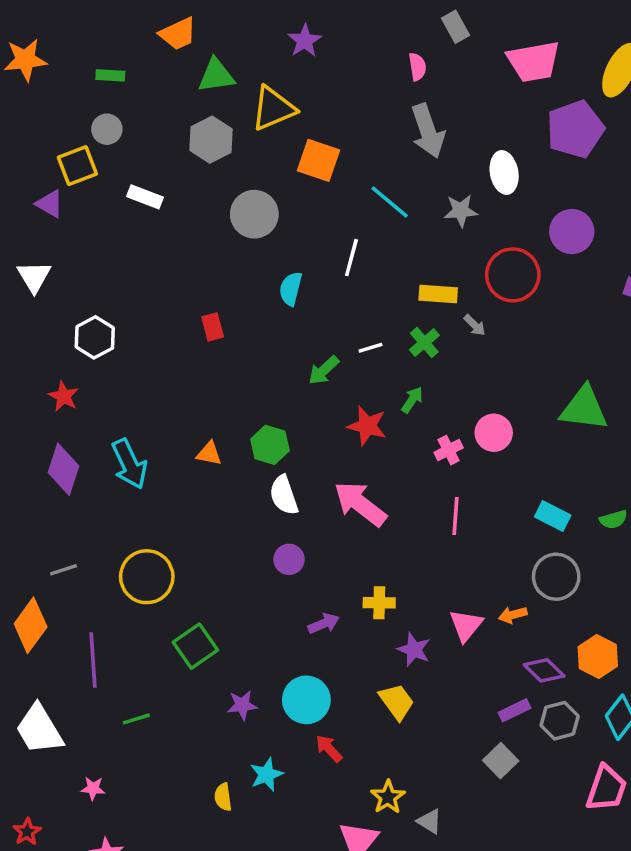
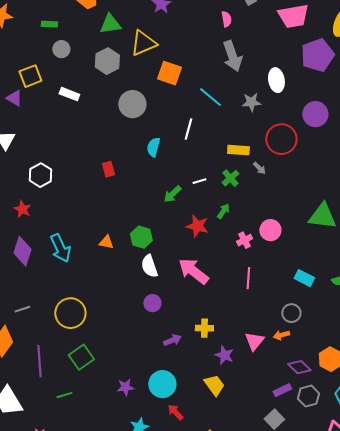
gray circle: (107, 129) -> (61, 49), moved
gray circle: (556, 577) -> (291, 313), moved, size x0.7
green square: (195, 646) -> (81, 357), moved

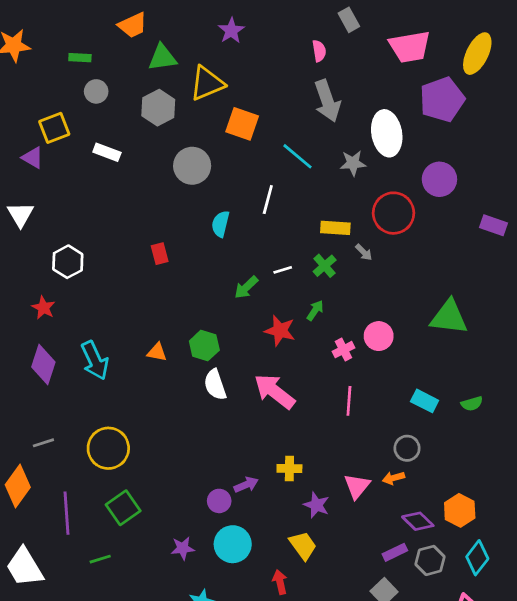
white ellipse: (276, 80) -> (387, 133), size x1.4
purple circle: (152, 303) -> (219, 501), moved
red arrow: (175, 412) -> (280, 582), moved, turned 30

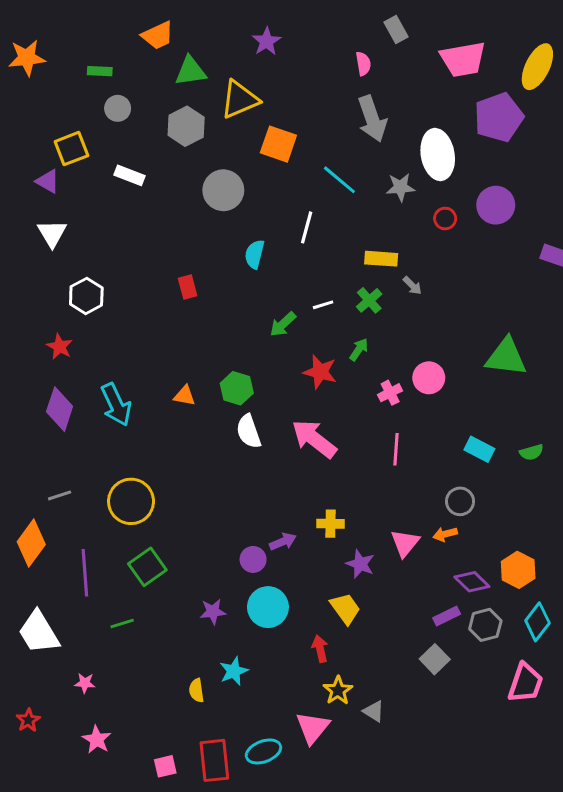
red circle: (393, 213) -> (445, 219), moved, size x0.5
white triangle: (20, 214) -> (52, 233), moved

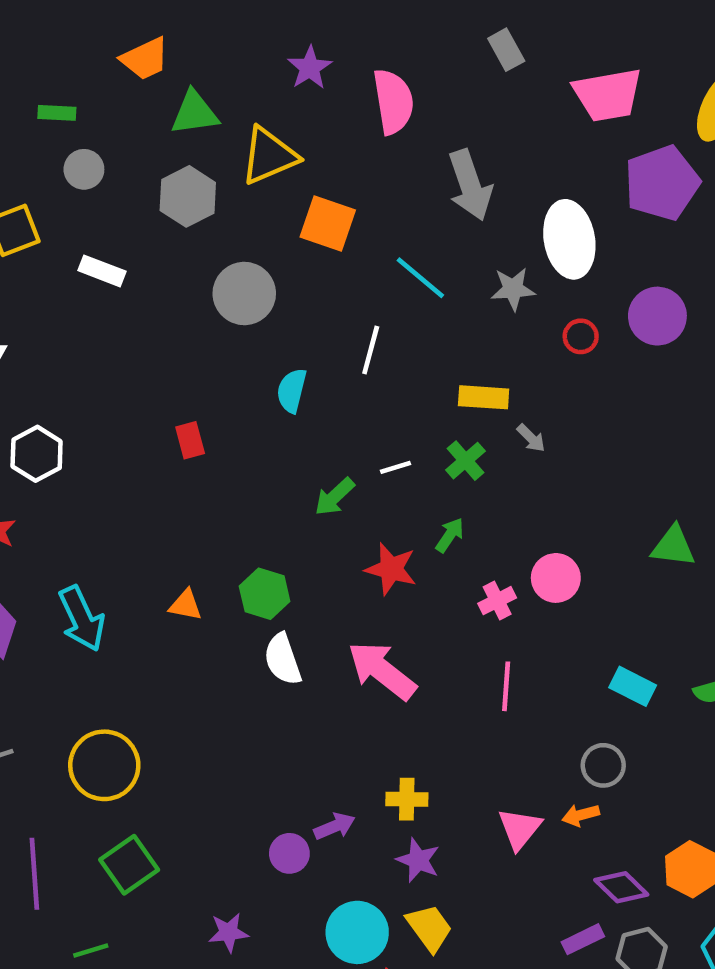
pink semicircle: (363, 64) -> (393, 102), moved, size x1.8
green triangle: (506, 357) -> (673, 546), size x0.7
purple star: (360, 564) -> (418, 860), moved
cyan circle: (268, 607) -> (357, 932), moved

